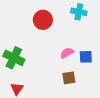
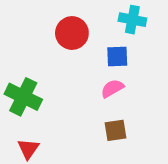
blue square: (86, 57) -> (117, 57), moved

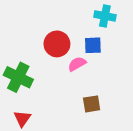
red circle: (72, 33) -> (57, 44), moved
pink semicircle: (112, 88) -> (77, 64), moved

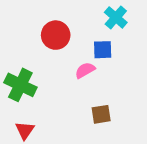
cyan cross: (105, 16) -> (116, 17), turned 30
red circle: (57, 44) -> (56, 35), moved

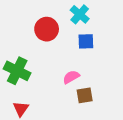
cyan cross: (116, 17) -> (80, 14), moved
pink semicircle: (85, 70) -> (71, 77), moved

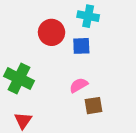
cyan cross: (80, 14) -> (88, 16), turned -30
blue square: (86, 41) -> (81, 46), moved

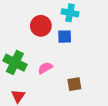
pink semicircle: (79, 85) -> (45, 68), moved

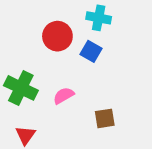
blue square: (65, 37) -> (91, 51), turned 32

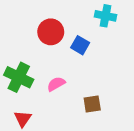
cyan cross: (99, 18) -> (106, 16), moved

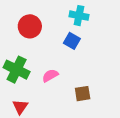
cyan cross: (106, 16) -> (79, 16), moved
red circle: (51, 32) -> (30, 26), moved

